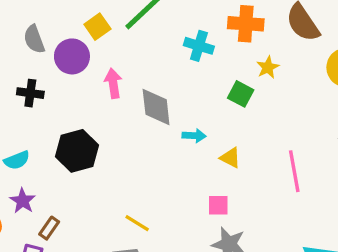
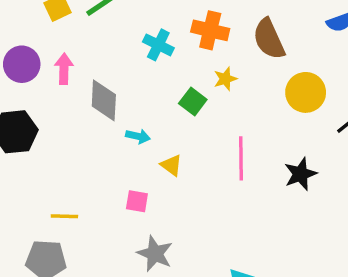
purple circle: (72, 56) -> (22, 64), moved
pink line: (294, 171) -> (241, 158), moved
pink square: (218, 205) -> (137, 201), moved
yellow line: (137, 223) -> (64, 216), turned -40

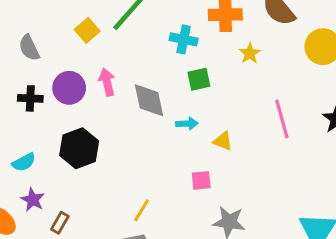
green square: (193, 101) -> (199, 79), moved, turned -35
yellow line: (64, 216) -> (142, 210), turned -45

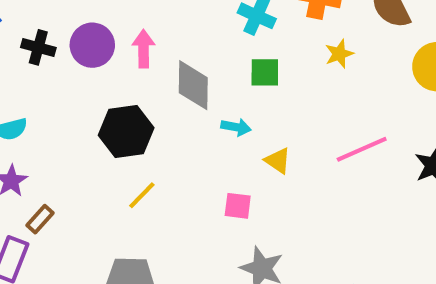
pink line: (282, 119) -> (362, 149), turned 69
black hexagon: (79, 148) -> (126, 132), moved
yellow line: (142, 210) -> (142, 195), moved

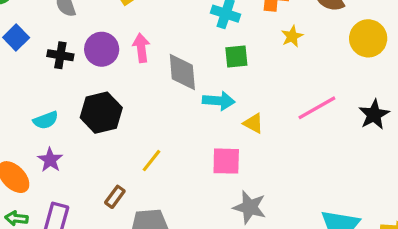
cyan arrow: (236, 127) -> (219, 101), size x1.4
black hexagon: (126, 132) -> (101, 113), moved
pink square: (238, 206) -> (226, 161), size x1.4
brown rectangle: (40, 219) -> (115, 197), moved

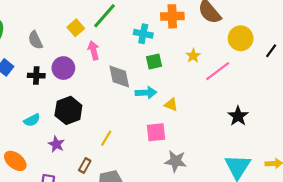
yellow star: (292, 36) -> (193, 56), moved
pink arrow: (141, 48) -> (94, 50), moved
pink line: (317, 108) -> (218, 71), moved
black star: (374, 115) -> (238, 116), moved
purple star: (50, 160) -> (56, 144), moved

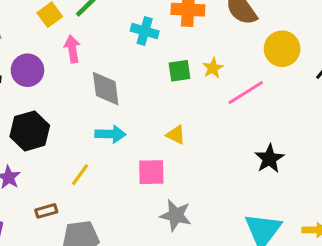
green square: (154, 62) -> (179, 71), moved
cyan arrow: (146, 93) -> (110, 134), moved
brown rectangle: (85, 166) -> (46, 211), turned 40

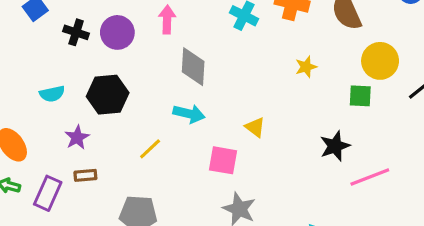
green square: (179, 71) -> (360, 96), moved
pink line: (246, 93) -> (370, 177), moved
black star: (269, 159) -> (335, 146), moved
brown rectangle: (46, 211) -> (85, 175), moved

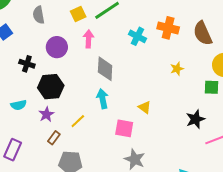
black cross: (76, 32) -> (27, 64), moved
cyan semicircle: (52, 94) -> (19, 105), moved
cyan arrow: (189, 114) -> (102, 99), turned -114
purple star: (77, 137) -> (46, 114), moved
brown rectangle: (85, 175) -> (54, 138), moved, turned -48

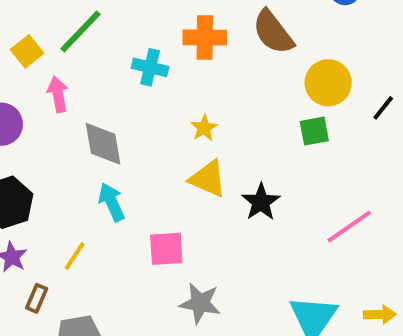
yellow star: (177, 69) -> (204, 128), moved
yellow triangle: (145, 107) -> (208, 179), moved, size x1.5
black star: (195, 119) -> (261, 202), moved

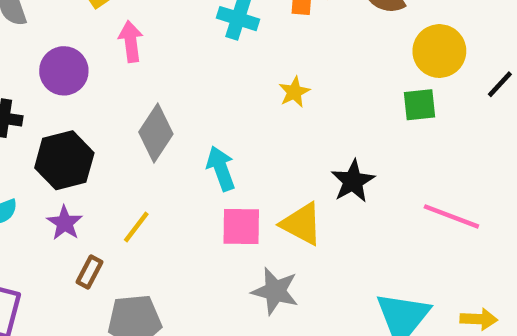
gray diamond: (103, 144) -> (156, 133), moved, turned 39
yellow triangle: (208, 179) -> (302, 224), moved
cyan arrow: (112, 202) -> (221, 168), moved
pink line: (349, 227) -> (451, 216), turned 51

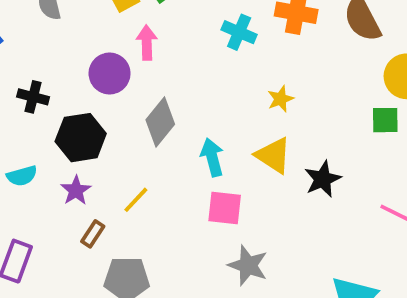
purple circle: (64, 71) -> (110, 74), moved
yellow triangle: (302, 224) -> (273, 155), moved

